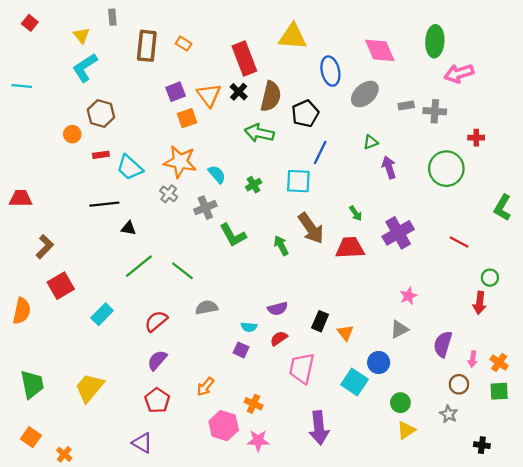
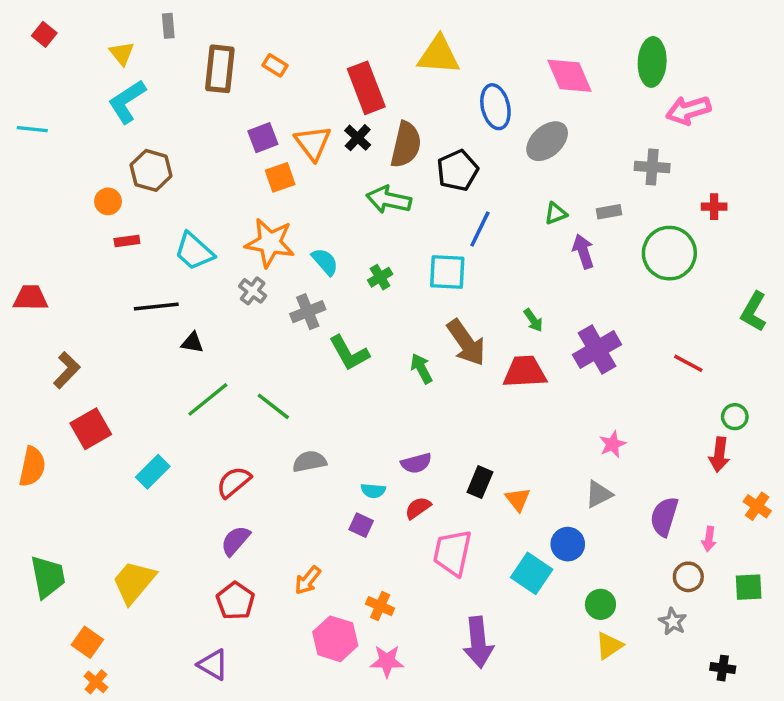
gray rectangle: (406, 105) -> (609, 212), moved
red rectangle: (101, 155) -> (127, 241), moved
orange cross: (499, 363) -> (757, 506), moved
orange square: (31, 437) -> (87, 642), moved

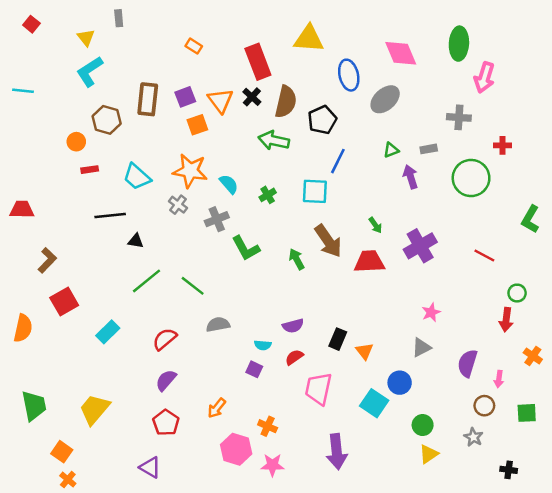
brown rectangle: (220, 69) -> (148, 99), moved
pink arrow: (688, 110) -> (484, 77), turned -56

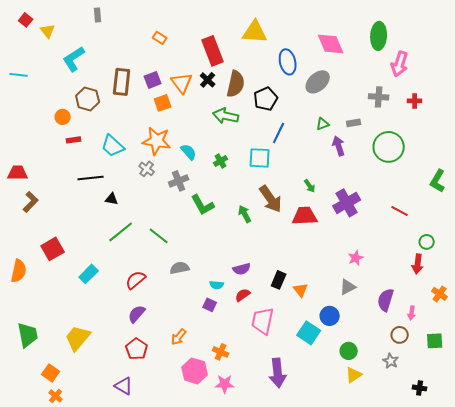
yellow triangle: (86, 38) -> (48, 31), moved
red cross: (503, 145) -> (415, 101), moved
brown L-shape: (47, 260) -> (31, 202), moved

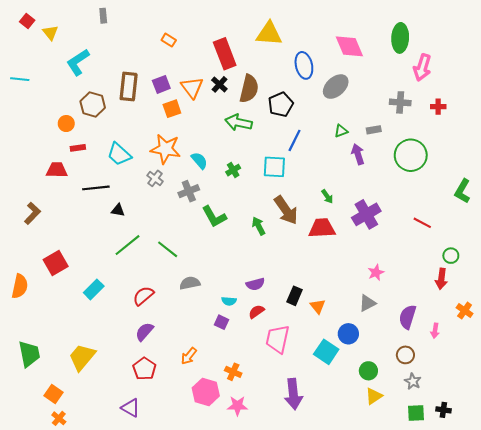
red trapezoid: (18, 173) -> (57, 170), moved
brown circle: (400, 335) -> (405, 355), moved
green square: (435, 341) -> (416, 413), moved

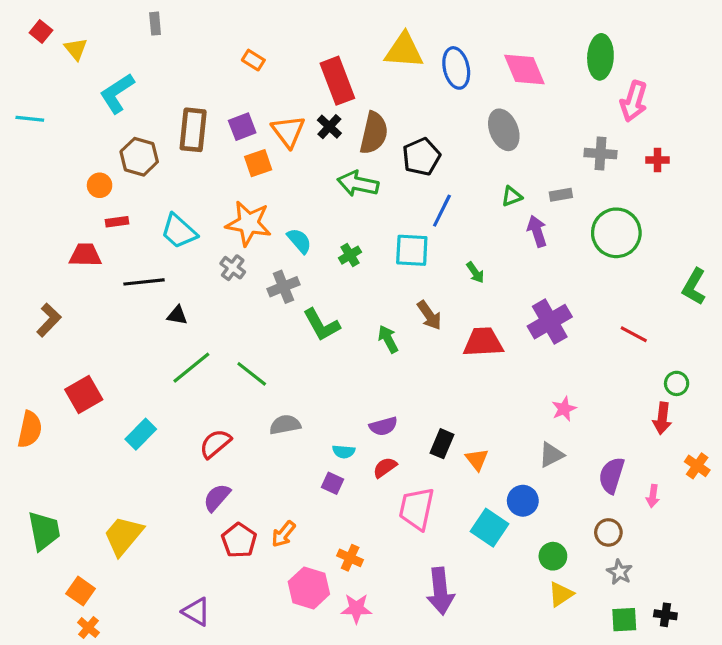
blue ellipse: (304, 65) -> (456, 68), moved
gray ellipse: (336, 87) -> (504, 130), turned -70
green arrow: (327, 196) -> (475, 272), moved
brown arrow: (286, 210) -> (429, 315), size x0.7
red pentagon: (144, 369) -> (239, 540), moved

